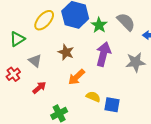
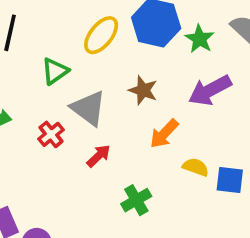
purple arrow: (103, 54) -> (210, 90), turned -130
gray triangle: (35, 61) -> (88, 108), size x1.5

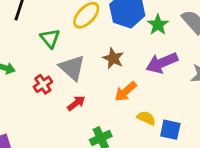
green triangle: (55, 71) -> (50, 38), turned -40

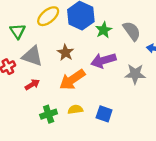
gray triangle: (72, 68) -> (32, 56), turned -30
orange arrow: (126, 91) -> (72, 80), size x1.4
yellow semicircle: (146, 118) -> (75, 109), moved, turned -40

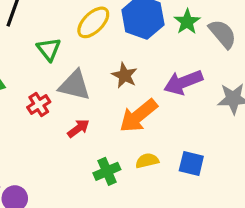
green star: (104, 30) -> (187, 22), moved

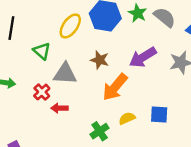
red arrow: (78, 128) -> (59, 108), moved, turned -133

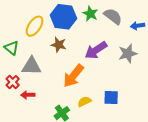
brown star: (100, 60) -> (59, 45), moved

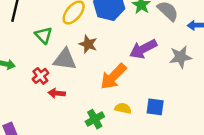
brown star: (59, 45) -> (88, 44), moved
yellow semicircle: (84, 102) -> (123, 108), turned 32

